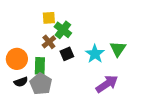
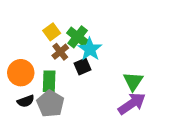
yellow square: (49, 18) -> (52, 32), moved, turned -32
green triangle: (118, 49) -> (133, 81), moved
cyan star: (95, 54) -> (90, 49), moved

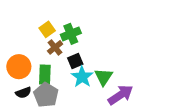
green cross: (78, 37) -> (71, 34), turned 30
cyan star: (90, 49) -> (82, 77), moved
green triangle: (133, 81) -> (104, 77), moved

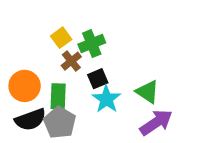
green triangle: (104, 77) -> (147, 92), moved, turned -30
black semicircle: (23, 93) -> (30, 120), size x1.5

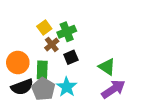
cyan star: (106, 99) -> (67, 87), moved

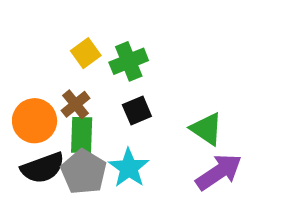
brown cross: (52, 44) -> (75, 104), moved

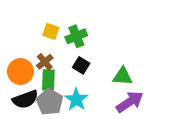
yellow square: (86, 53) -> (51, 31), turned -35
black square: (137, 110) -> (81, 65), turned -35
green triangle: (207, 129) -> (122, 76), turned -30

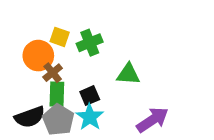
black square: (81, 65) -> (90, 96), moved, turned 35
orange circle: (20, 71) -> (38, 56), moved
green triangle: (122, 76) -> (128, 74), moved

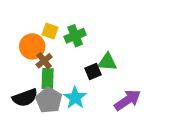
black square: (90, 96) -> (93, 71), moved

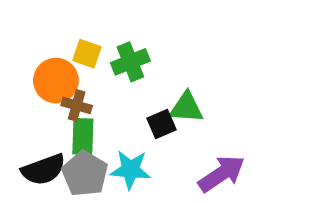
brown cross: (44, 61) -> (77, 105), turned -35
cyan star: (75, 98) -> (130, 170), turned -30

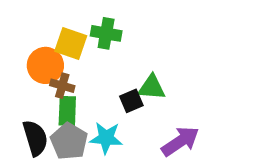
yellow square: (87, 54) -> (71, 44), size x1.4
green cross: (130, 62) -> (106, 33), moved, turned 32
black semicircle: (43, 170) -> (35, 138), turned -87

